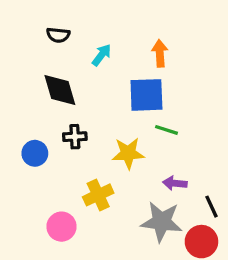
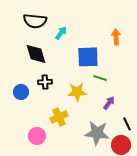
black semicircle: (58, 35) -> (35, 21), size x1.6
orange arrow: (160, 53) -> (116, 37), moved
purple arrow: (175, 183) -> (109, 103), moved, turned 120

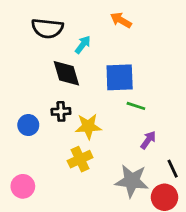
orange arrow: (116, 37) -> (121, 20), moved, turned -56
black diamond: (36, 54) -> (66, 73), moved
yellow star: (77, 92) -> (88, 126), moved
pink circle: (37, 136) -> (23, 186), moved

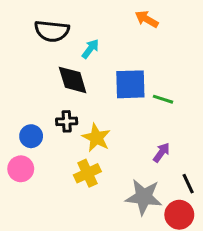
orange arrow: (121, 20) -> (147, 19), moved
green line: (136, 106) -> (163, 99), moved
yellow star: (88, 126) -> (96, 138), turned 30
pink circle: (23, 186) -> (21, 169), moved

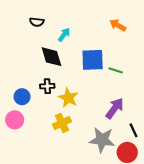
orange arrow: (147, 19) -> (118, 25), moved
black semicircle: (52, 31) -> (37, 22), size x0.6
purple arrow: (161, 152) -> (115, 108), size x1.5

